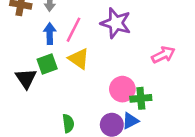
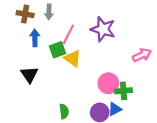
blue arrow: (50, 34) -> (35, 38), moved
green square: (47, 64) -> (58, 50), moved

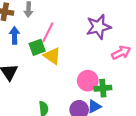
purple star: (103, 29) -> (99, 27), moved, turned -30

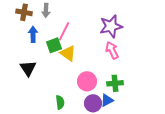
pink arrow: (121, 53) -> (112, 50), moved, turned -90
pink circle: (88, 81) -> (87, 81), moved

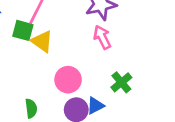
green square: (54, 45) -> (23, 30), turned 35
green cross: (115, 83) -> (121, 82), moved, turned -35

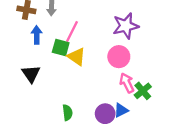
pink arrow: (102, 37) -> (127, 83), moved
pink circle: (68, 80) -> (119, 57), moved

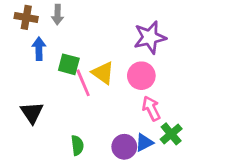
pink line: (72, 32) -> (83, 83), moved, turned -50
yellow triangle: (77, 57) -> (103, 73), moved
black triangle: (31, 74) -> (32, 113), moved
green cross: (143, 91) -> (171, 134), moved

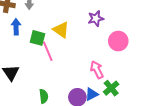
purple star: (150, 37) -> (96, 19), size x0.7
yellow triangle: (103, 73) -> (61, 30), moved
pink circle: (141, 76) -> (118, 41), moved

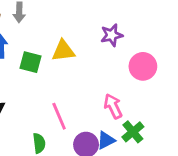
yellow triangle: (61, 30) -> (63, 51), turned -42
pink line: (48, 51) -> (59, 116), moved

